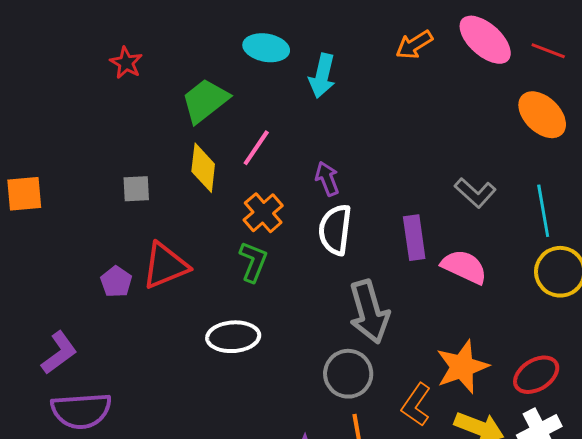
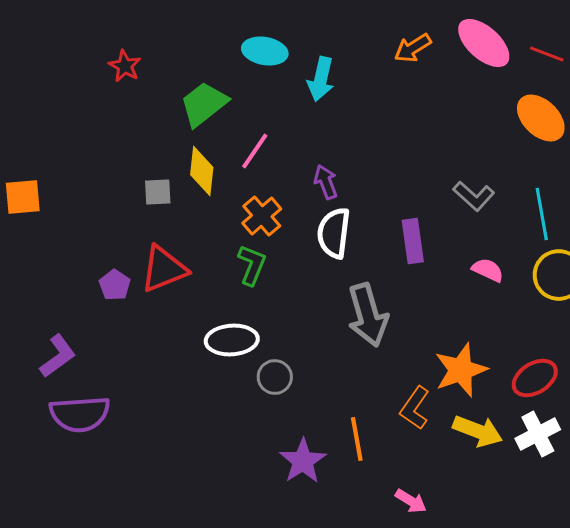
gray square: (136, 189) -> (158, 192), moved
pink semicircle: (464, 267) -> (488, 270), moved, size x0.7
gray circle: (348, 374) -> (275, 377), moved, size x0.7

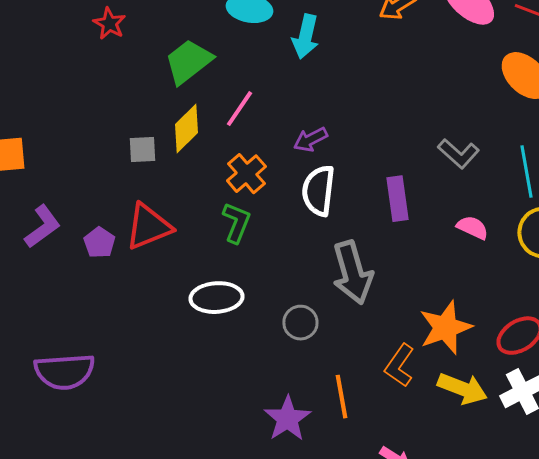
yellow diamond: (202, 171) -> (186, 129), turned 39
purple arrow: (326, 182) -> (310, 140), turned -96
purple L-shape: (58, 356) -> (42, 227), moved
gray circle: (275, 377) -> (300, 323), moved

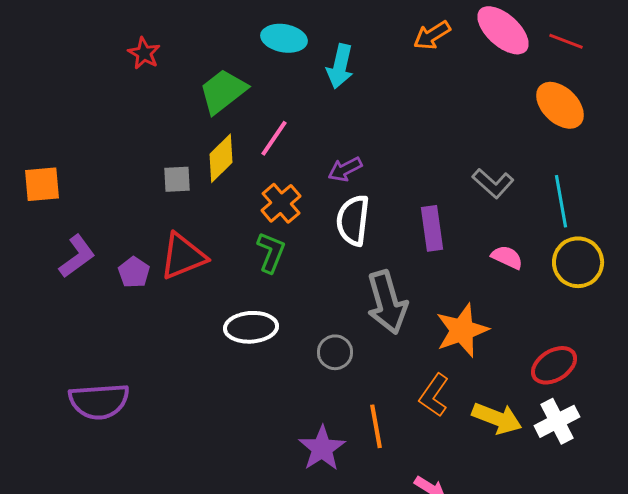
orange star: (445, 328) -> (462, 330), moved

